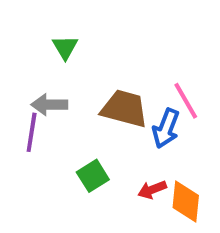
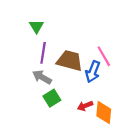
gray arrow: (49, 105) -> (42, 77), moved, turned 30
purple line: (32, 132) -> (43, 53), moved

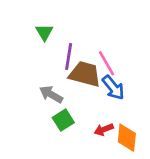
purple line: (43, 53) -> (69, 57), moved
pink line: (104, 56) -> (107, 63), moved
blue arrow: (93, 72) -> (113, 88), turned -60

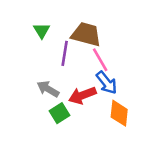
brown trapezoid: (85, 74) -> (86, 34), moved
red arrow: (104, 130) -> (82, 95), moved, size x1.5
orange diamond: (127, 138) -> (119, 113), moved

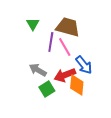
pink line: (100, 60) -> (65, 47), moved
orange diamond: (119, 113) -> (77, 85), moved

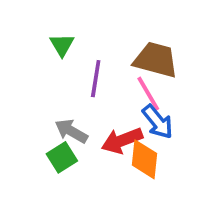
brown trapezoid: (68, 27) -> (156, 60), moved
pink line: (65, 47) -> (148, 94), moved
green square: (47, 89) -> (62, 157), moved

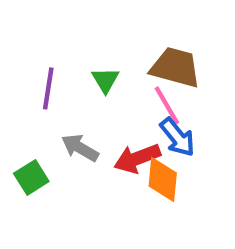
green triangle: (62, 45) -> (105, 80), moved
purple line: (96, 79) -> (48, 88), moved
green square: (62, 157) -> (31, 177), moved

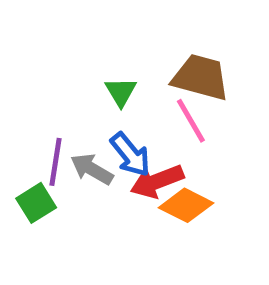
purple line: (48, 88) -> (55, 162), moved
blue arrow: (177, 137) -> (130, 155), moved
orange diamond: (163, 180) -> (186, 205), turned -69

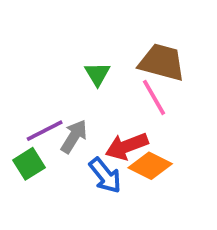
blue arrow: (130, 155) -> (105, 176), moved
purple line: (55, 162) -> (45, 131), turned 54
gray arrow: (92, 169) -> (74, 136), turned 92

